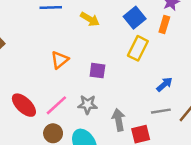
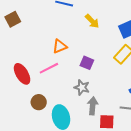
gray star: (88, 104) -> (82, 87), moved
pink line: (56, 105) -> (49, 68), moved

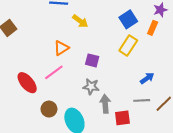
yellow arrow: (92, 21) -> (80, 21), moved

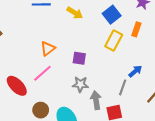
yellow arrow: (80, 21) -> (75, 13), moved
orange rectangle: (153, 28) -> (136, 29), moved
gray line: (142, 100) -> (123, 87), moved, turned -63

